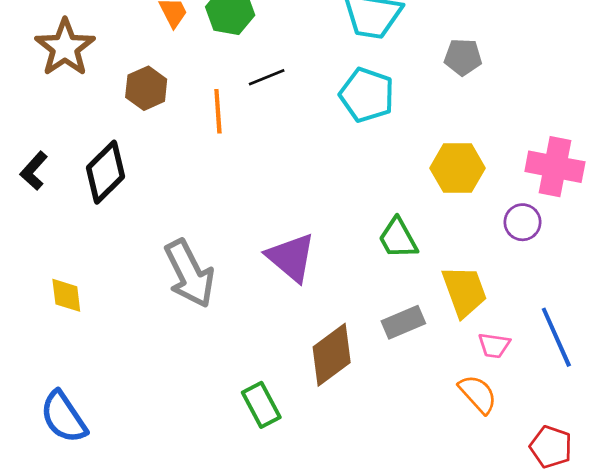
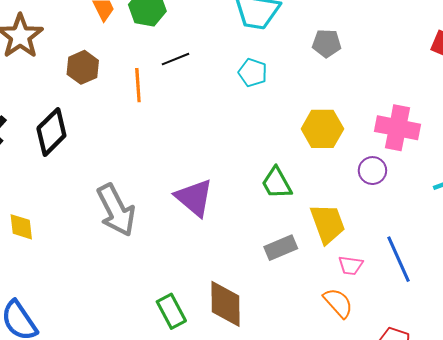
cyan pentagon: (367, 95) -> (253, 73), size x0.7
brown diamond: (332, 355) -> (226, 304), moved, turned -54

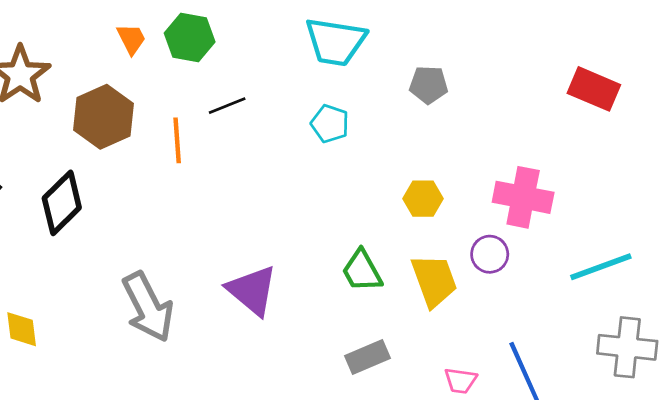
brown hexagon: (83, 67) -> (104, 117), size x1.4
yellow hexagon: (322, 129) -> (423, 199), size x0.7
yellow trapezoid: (328, 224) -> (434, 281), moved

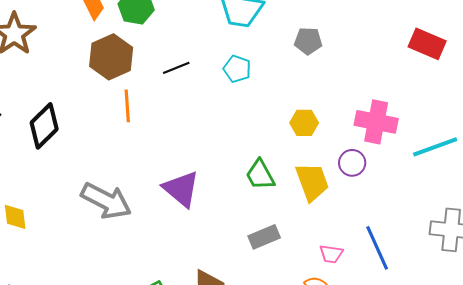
black line: (227, 106) -> (176, 68), moved
brown hexagon: (104, 117) -> (111, 57), moved
orange line: (177, 140) -> (127, 106), moved
cyan line: (601, 267) -> (435, 147), moved
gray arrow: (148, 307) -> (106, 201), turned -36

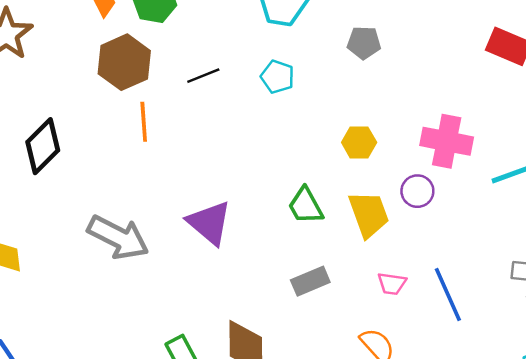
pink trapezoid: (331, 254) -> (392, 284), moved

